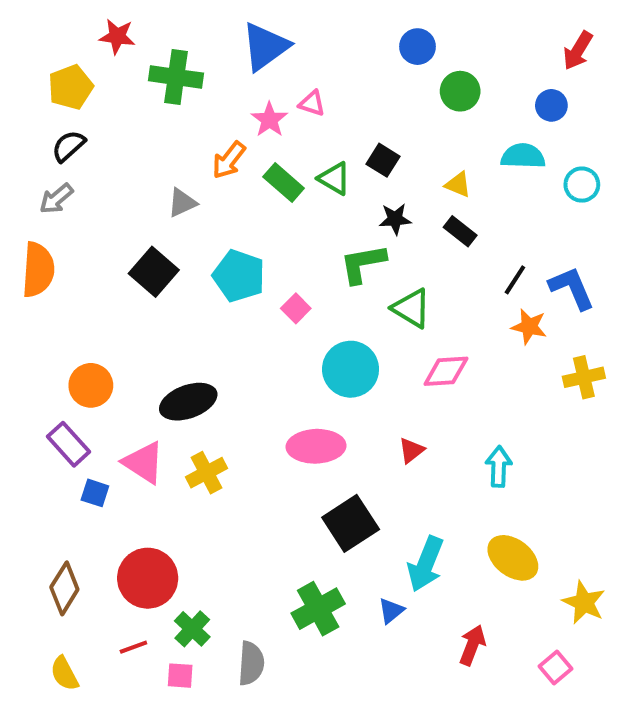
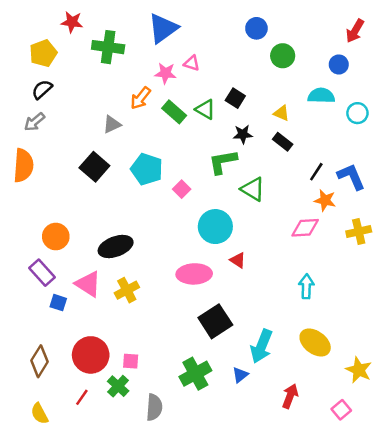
pink star: (269, 120) -> (165, 73), turned -30
pink diamond: (446, 371) -> (305, 228), moved
red triangle: (411, 450) -> (238, 260), moved, turned -49
red line: (133, 647) -> (82, 397), turned -35
pink square: (180, 676) -> (131, 361), moved

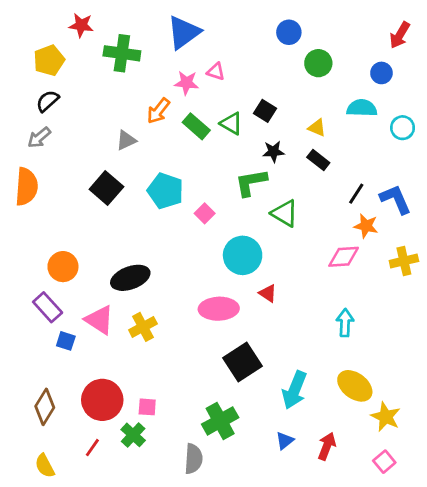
yellow star: (359, 370) -> (386, 417), moved
blue triangle: (240, 375) -> (285, 441), moved
gray semicircle: (154, 407) -> (193, 459), moved

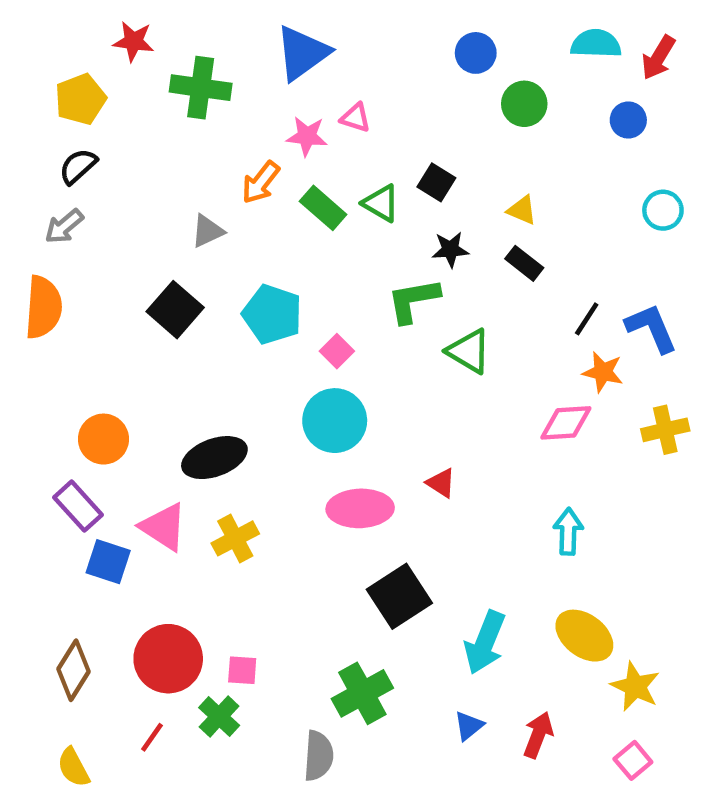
cyan semicircle: (362, 108) -> (596, 44), moved
cyan circle: (243, 255) -> (335, 421), moved
blue square: (66, 341) -> (108, 562), size x1.4

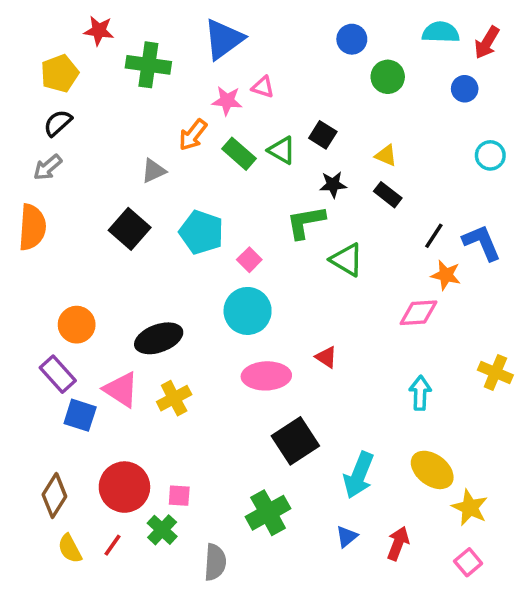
yellow cross: (665, 430) -> (495, 372), moved, turned 36
gray semicircle: (318, 756) -> (215, 562), moved
yellow semicircle: (73, 767) -> (70, 549), moved

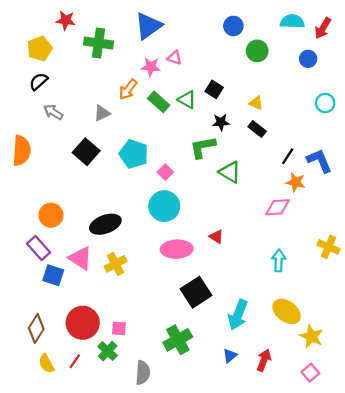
gray arrow: (48, 167) -> (53, 112), moved, turned 72

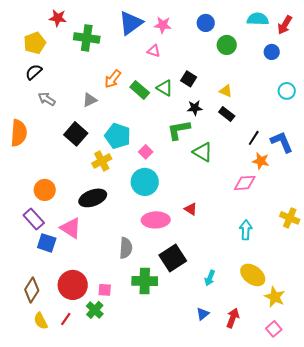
pink star: (151, 67) -> (163, 25), moved
yellow cross: (116, 264) -> (102, 161), moved
cyan arrow: (238, 315) -> (210, 278), size x0.6
green cross: (178, 340) -> (145, 281), moved, turned 30
gray semicircle: (143, 373) -> (126, 248), moved

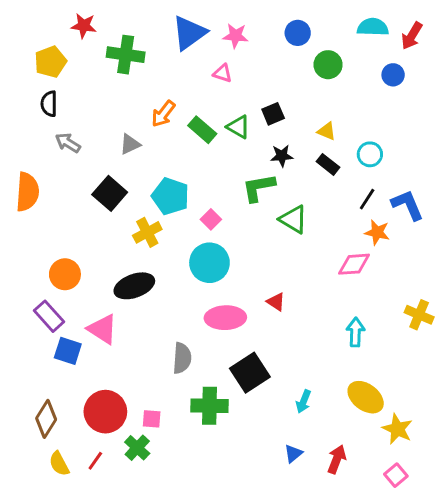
black semicircle: (34, 72) -> (49, 104), turned -48
black square: (189, 79) -> (273, 114), turned 35
cyan circle: (287, 91) -> (370, 154), moved

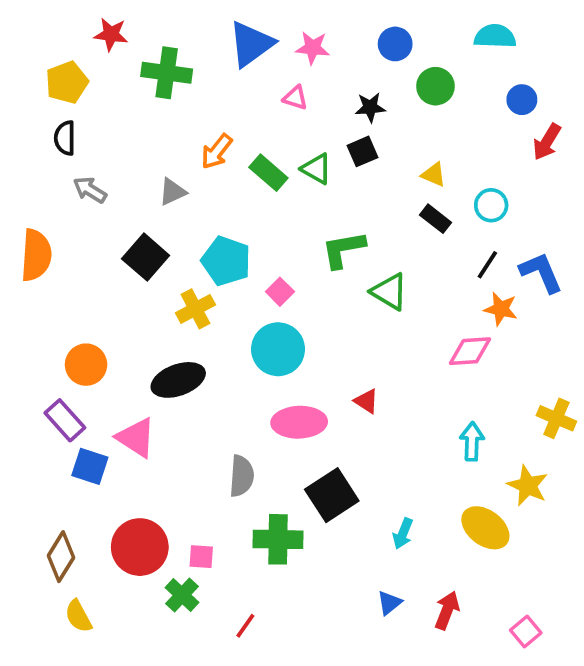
red arrow: (412, 36) -> (547, 142), moved
black star: (282, 156) -> (370, 107), moved
yellow star: (397, 429) -> (528, 486), moved
red line: (95, 461) -> (245, 626), moved

